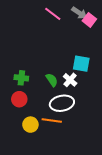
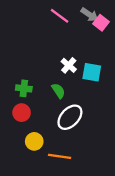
white cross: (70, 80) -> (69, 65), moved
white ellipse: (62, 103) -> (70, 117), turned -35
orange line: (52, 121) -> (60, 156), moved

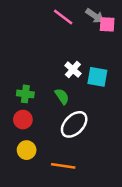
pink square: (101, 23) -> (107, 24), turned -35
yellow circle: (34, 141) -> (27, 150), moved

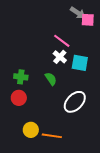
pink line: (63, 17) -> (62, 41), moved
white ellipse: (74, 124) -> (75, 102), moved
yellow circle: (27, 150) -> (31, 130), moved

